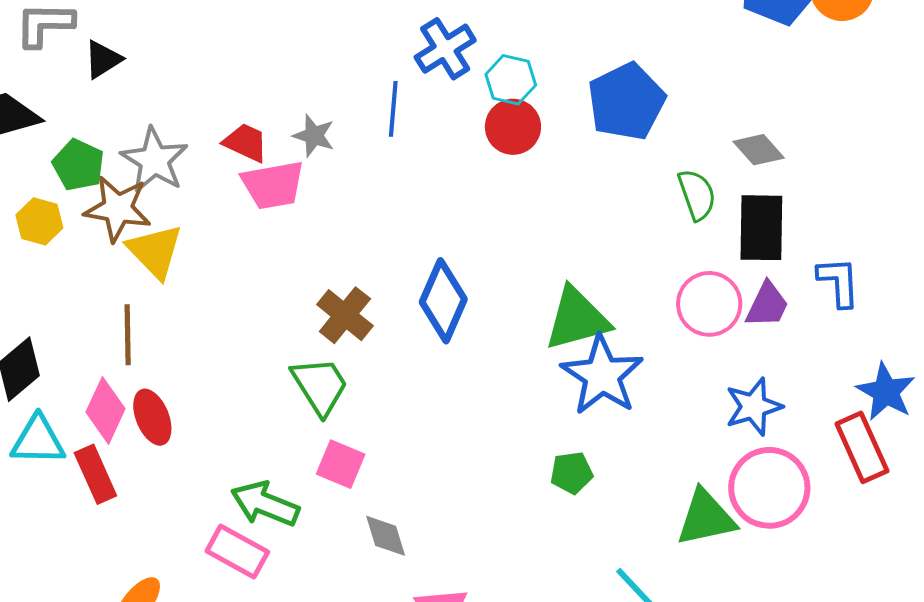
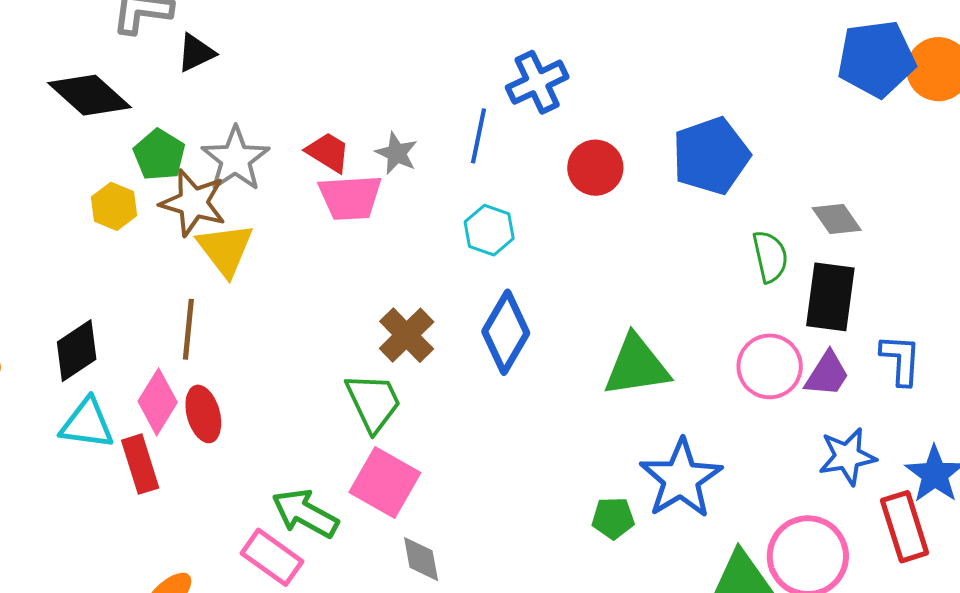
cyan hexagon: (511, 80) -> (489, 230), moved
blue star: (602, 375) -> (681, 479), moved
blue star: (754, 407) -> (847, 457), moved
pink square: (341, 464) -> (385, 483), size x1.4

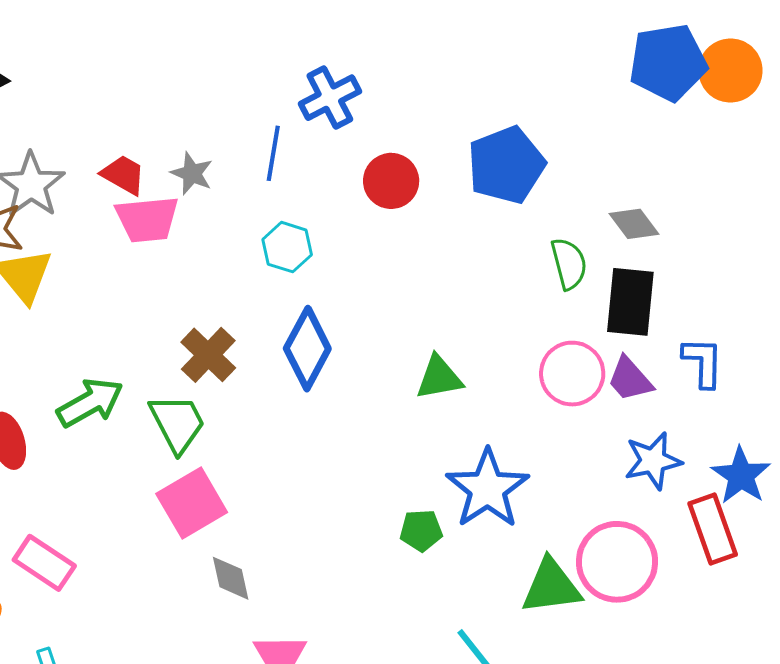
green triangle: (637, 366) -> (439, 378), size x0.7
purple trapezoid: (827, 374) -> (630, 379), turned 108
pink square: (385, 483) -> (192, 503), turned 32
green arrow: (305, 513) -> (90, 403), moved, turned 124
pink rectangle: (272, 557) -> (44, 563), moved

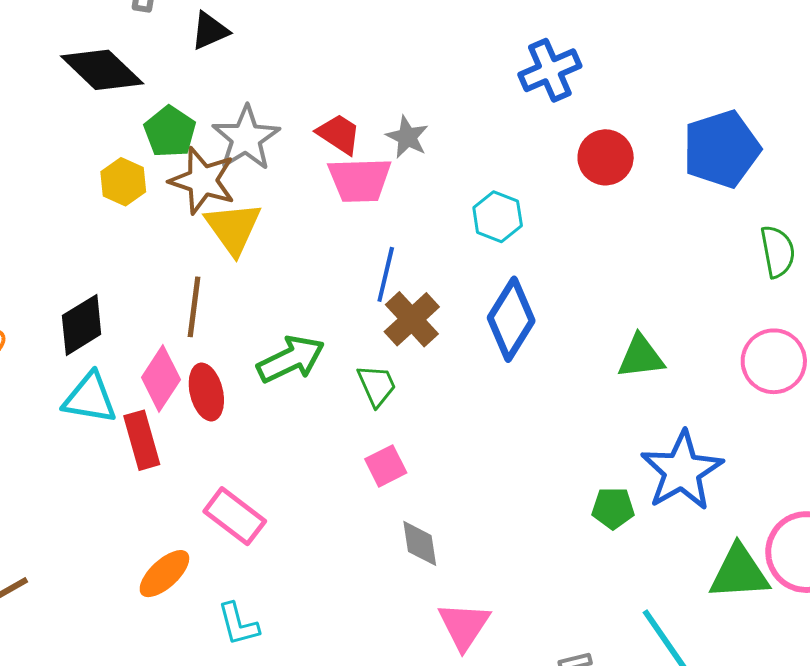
blue line: (273, 153) -> (386, 274), moved
green trapezoid: (177, 423) -> (377, 385), size x0.7
pink square: (192, 503) -> (386, 466), size x0.6

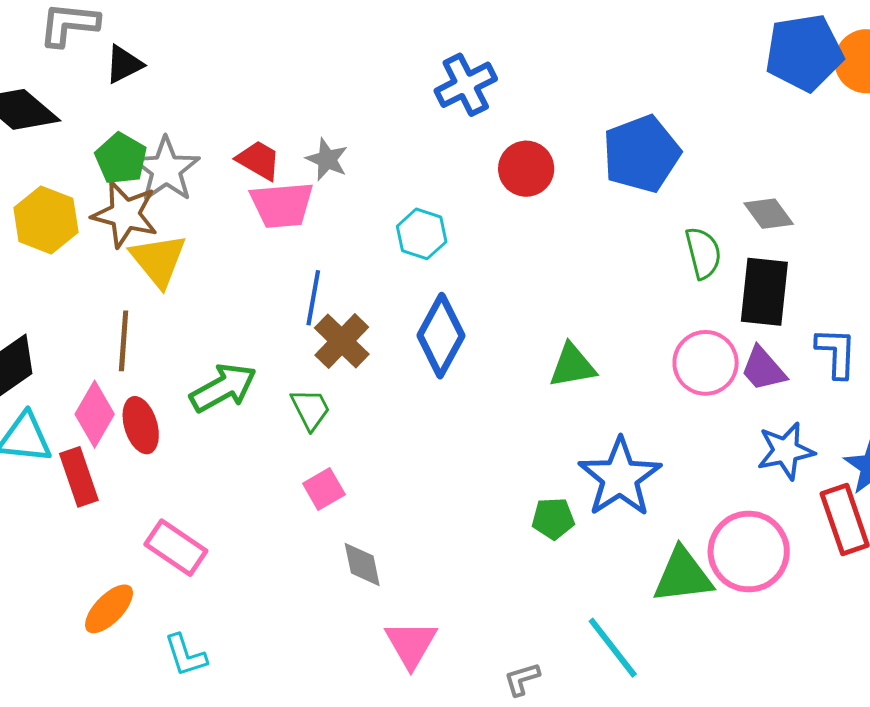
green pentagon: (170, 132) -> (121, 159), moved
yellow hexagon: (123, 182) -> (46, 220), size x1.4

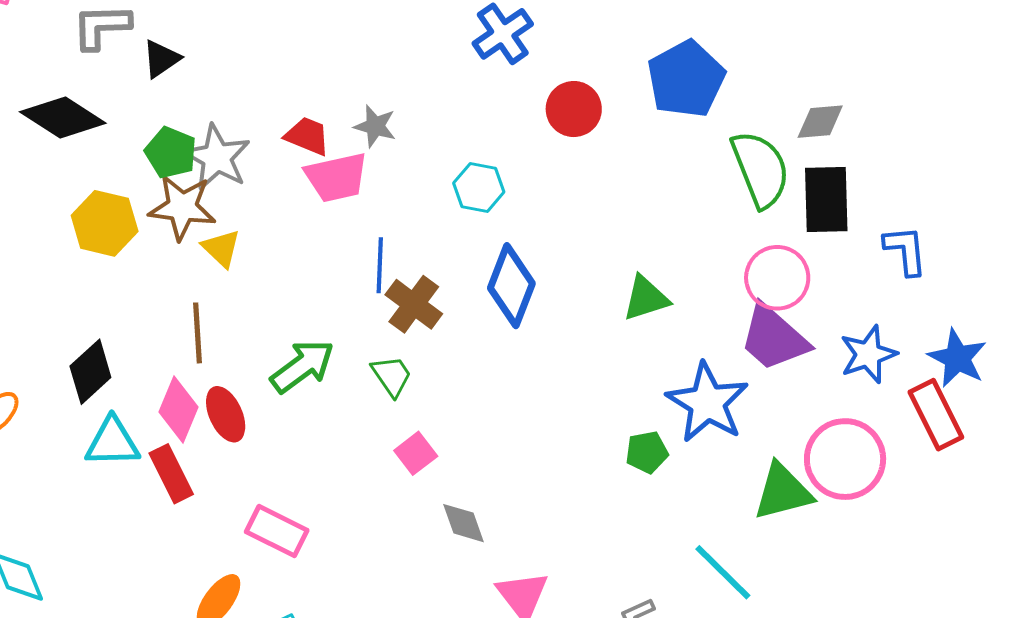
gray diamond: (769, 214) -> (820, 122), turned -51
green semicircle: (703, 253) -> (760, 169), size x1.5
yellow triangle: (158, 260) -> (221, 248), size x0.7
purple trapezoid: (763, 369) -> (774, 338), moved, size x1.5

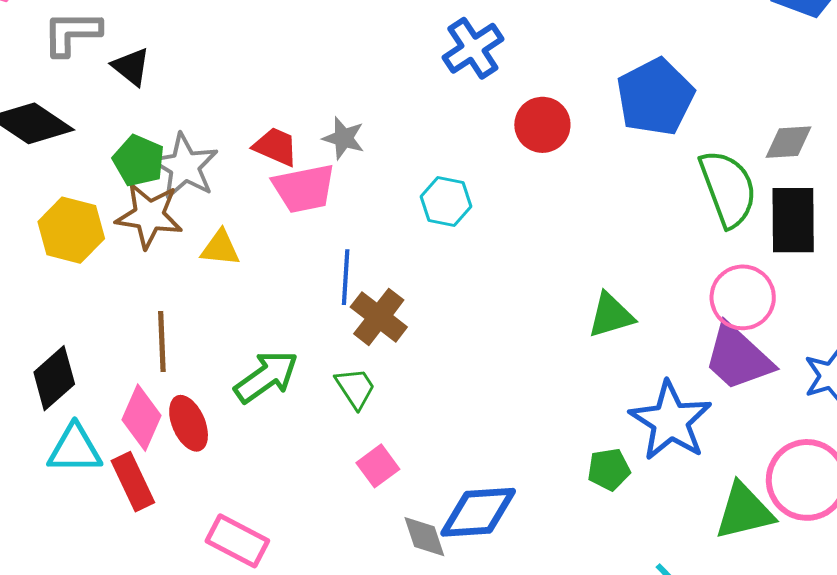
black triangle: (161, 59) -> (131, 67), turned -48
yellow triangle: (221, 248) -> (220, 248), moved, turned -39
blue diamond: (511, 286) -> (478, 512), moved, turned 64

